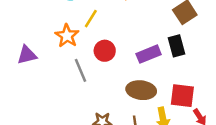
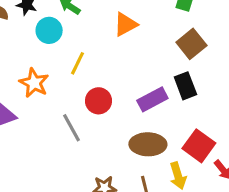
orange star: (67, 36) -> (34, 83), moved
red square: (182, 96) -> (199, 146), turned 35

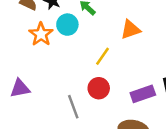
yellow line: (78, 63) -> (102, 56), moved
orange star: (34, 83) -> (41, 34), moved

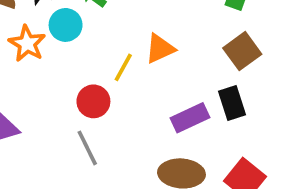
orange triangle: (130, 29) -> (160, 49), moved
red circle: (99, 88) -> (93, 101), moved

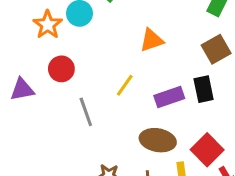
yellow line: (123, 67) -> (125, 85), moved
red circle: (93, 101) -> (61, 69), moved

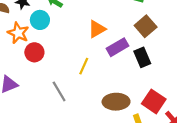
red circle: (61, 69) -> (34, 52), moved
purple rectangle: (169, 97) -> (117, 47), moved

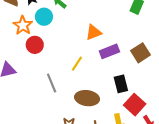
brown square: (146, 26) -> (141, 53), moved
black rectangle: (142, 57) -> (121, 84), moved
brown ellipse: (116, 102) -> (87, 98), moved

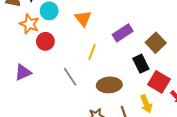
orange triangle: (94, 32) -> (83, 18), moved, turned -36
brown square: (141, 53) -> (156, 43), moved

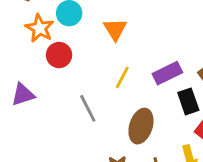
purple rectangle: (123, 33) -> (167, 73), moved
brown ellipse: (109, 85) -> (141, 126), turned -75

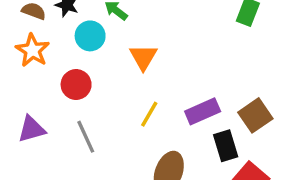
orange star: (40, 28) -> (32, 50), moved
gray line: (88, 108) -> (86, 137), moved

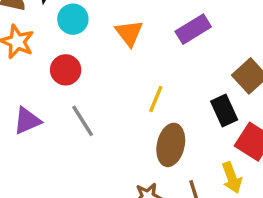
purple rectangle: (203, 111) -> (193, 29), moved
yellow line: (149, 114) -> (156, 99), moved

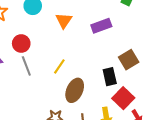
red circle: (66, 70) -> (21, 43), moved
yellow line: (156, 99) -> (59, 66), moved

